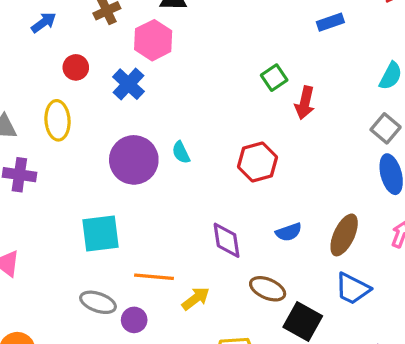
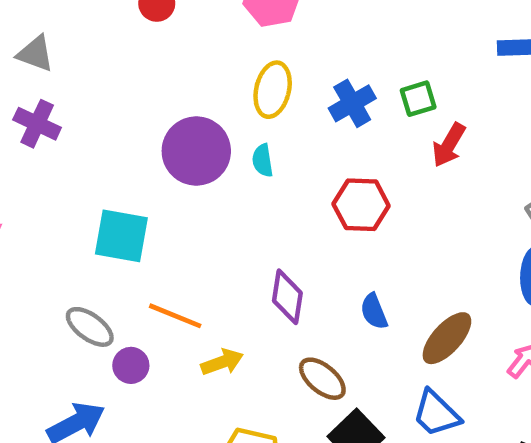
blue cross: (128, 84) -> (352, 103), moved
yellow ellipse: (58, 120) -> (273, 90), moved
blue semicircle: (289, 232) -> (374, 311), turned 70

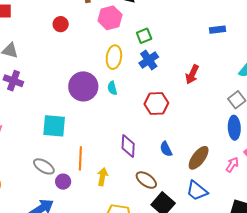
green square: (418, 99) -> (144, 36), moved
orange line: (175, 316) -> (80, 158), turned 75
yellow arrow: (222, 362) -> (102, 177), turned -54

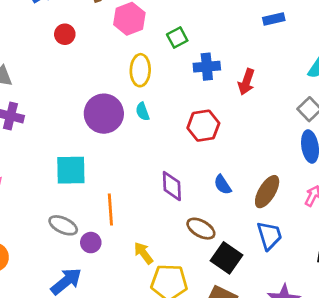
blue cross: (149, 60) -> (207, 67), moved, turned 36
yellow arrow: (102, 177) -> (143, 253), moved, turned -42
blue trapezoid: (197, 191) -> (269, 236), turned -140

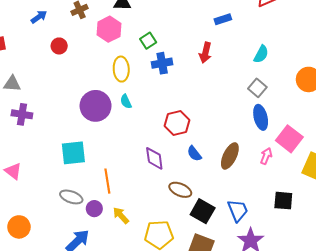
blue cross: (207, 67) -> (162, 63), moved
red arrow: (246, 82) -> (205, 53), moved
red hexagon: (203, 126) -> (177, 123), moved
blue trapezoid: (269, 236) -> (238, 210), moved
yellow arrow: (143, 253) -> (121, 215), moved

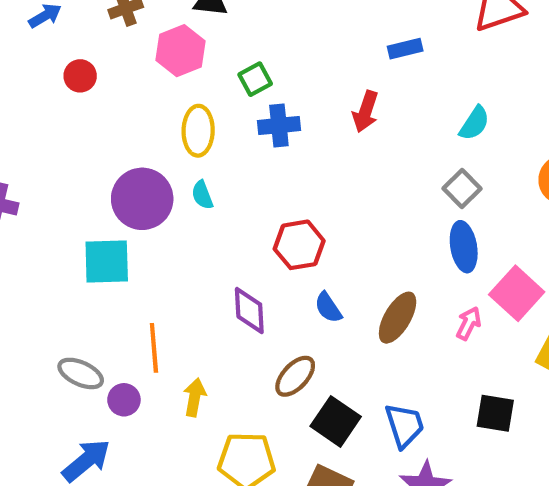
cyan square: (73, 153) -> (107, 261), moved
brown ellipse: (180, 190) -> (295, 376), turned -75
yellow arrow: (121, 215) -> (195, 397), moved, turned 48

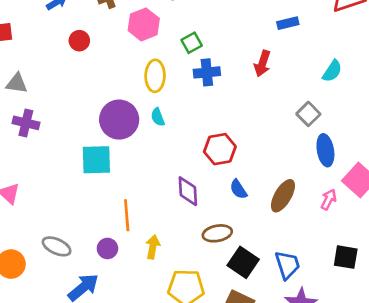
gray square: (462, 189) -> (308, 114), moved
gray ellipse: (81, 373) -> (57, 246), moved
brown ellipse: (295, 376) -> (217, 233), turned 36

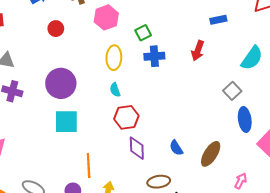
cyan semicircle: (332, 71) -> (252, 58), size x1.4
purple circle: (119, 120) -> (61, 83), moved
red hexagon: (220, 149) -> (126, 117), moved
pink arrow: (329, 199) -> (241, 181), moved

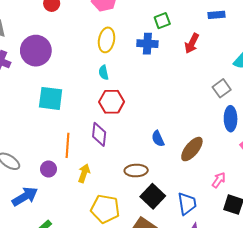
green square: (143, 33) -> (162, 21), moved
purple circle: (61, 83) -> (36, 51), moved
purple diamond: (137, 148) -> (99, 134), moved

